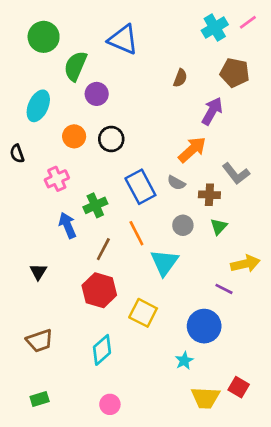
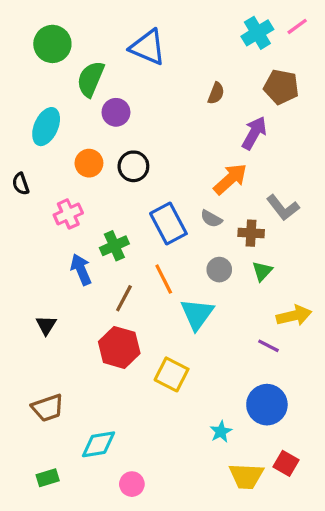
blue circle: (204, 326) -> (267, 405), moved
cyan diamond: (102, 350) -> (99, 444), moved, turned 32

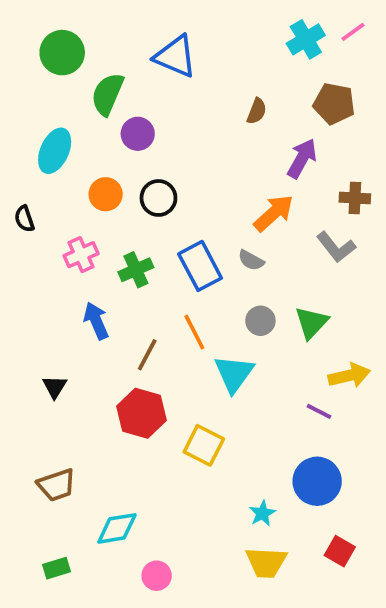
brown cross: (251, 233) -> (355, 198), moved
green cross: (114, 246) -> (136, 270), moved
green triangle: (262, 271) -> (311, 323), size x1.4
yellow trapezoid: (246, 476) -> (266, 562), moved

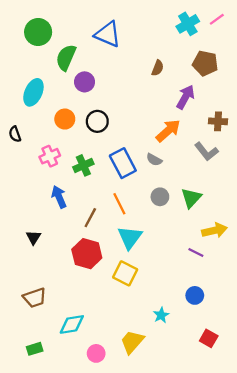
cyan triangle: (234, 374) -> (130, 237), moved
blue circle: (317, 481) -> (195, 295), size x0.6
yellow trapezoid: (266, 562) -> (132, 342), moved, turned 128

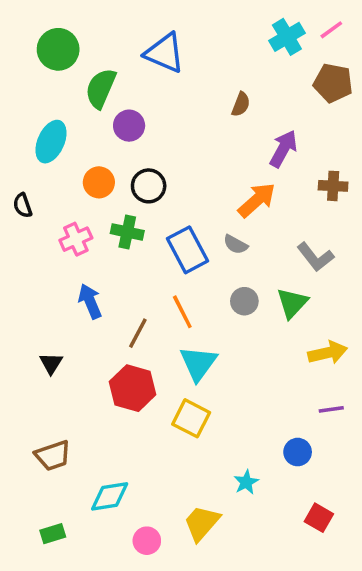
brown pentagon: (205, 63) -> (333, 83), moved
gray L-shape: (206, 152) -> (315, 257), moved
green cross: (83, 165) -> (127, 232), moved, turned 36
purple line: (196, 252) -> (331, 409), moved, turned -35

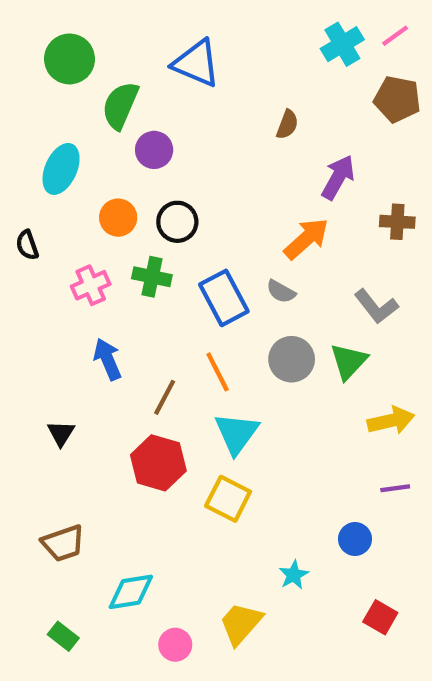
gray circle: (244, 301) -> (292, 359), size x1.4
green rectangle: (53, 534) -> (63, 636), turned 55

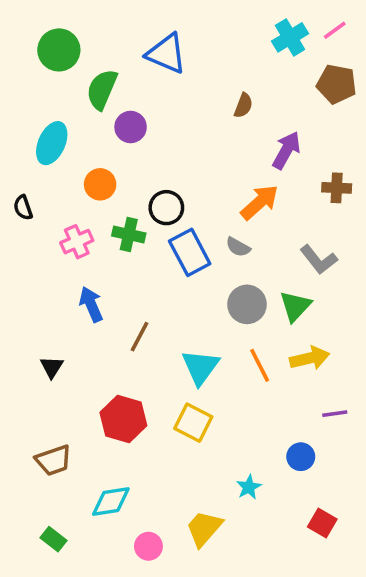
black circle: (177, 222) -> (166, 208), moved
orange line: (218, 372) -> (260, 365), moved
yellow arrow: (391, 421) -> (310, 358), moved
red hexagon: (158, 463) -> (123, 419), moved

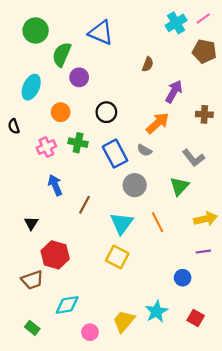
black circle: (166, 208) -> (106, 112), moved
gray circle: (247, 304) -> (135, 185), moved
yellow arrow: (310, 358) -> (205, 219), moved
red hexagon: (123, 419) -> (55, 255), moved
cyan star: (249, 487) -> (156, 311), moved, size x1.5

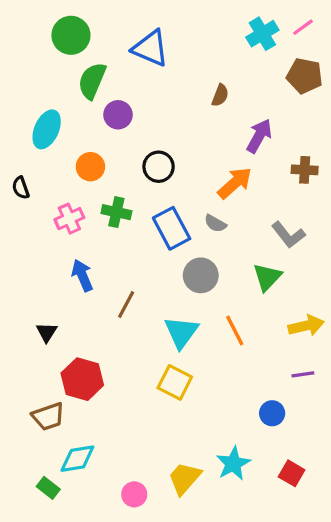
green circle: (36, 30) -> (71, 35), moved
cyan diamond: (67, 305) -> (77, 459), moved

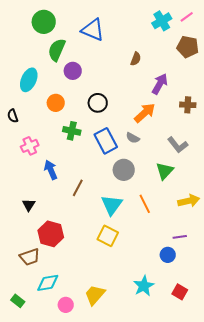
pink cross: (69, 219) -> (30, 146), moved
purple line: (303, 374) -> (180, 237), moved
yellow trapezoid: (185, 478) -> (95, 295), moved
green rectangle: (48, 488) -> (18, 301), moved
pink circle: (134, 494) -> (66, 305), moved

